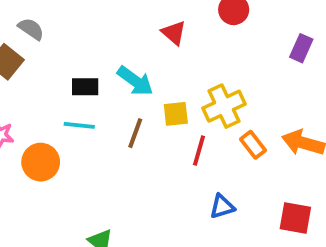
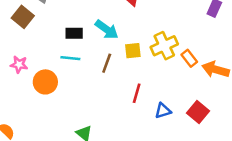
orange rectangle: (253, 145) -> (189, 58), moved
red line: (199, 151) -> (137, 93), moved
red square: (295, 218) -> (198, 112), moved, turned 30

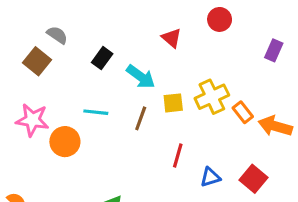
black rectangle: (74, 33) -> (102, 58), moved, turned -54
pink star: (19, 64) -> (32, 120), size x1.5

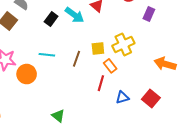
purple rectangle: (274, 50) -> (149, 14), moved
cyan arrow: (141, 77) -> (74, 15), moved
orange rectangle: (243, 112) -> (110, 66), moved

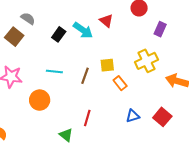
yellow cross: (123, 44) -> (146, 61), moved
orange circle: (27, 74) -> (40, 100), moved
red line: (101, 83) -> (87, 118), moved

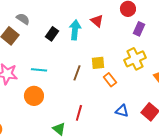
purple rectangle: (160, 29) -> (139, 29), moved
cyan arrow: (83, 30) -> (75, 30), turned -120
cyan line: (54, 71) -> (39, 70), moved
blue triangle: (133, 116) -> (122, 111), turned 32

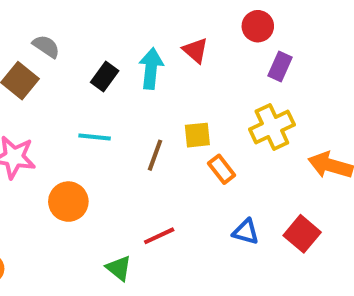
cyan line: (39, 70) -> (95, 137), moved
red line: (79, 113) -> (159, 236), turned 49

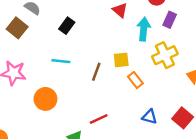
cyan arrow: (151, 69) -> (144, 29), moved

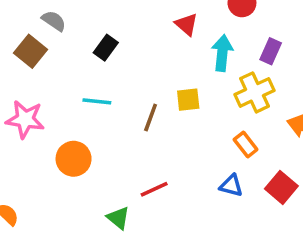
purple rectangle: (170, 20) -> (271, 51), moved
orange rectangle: (135, 80) -> (246, 144), moved

